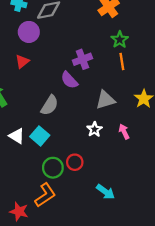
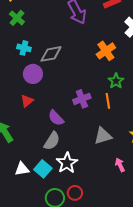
orange line: (122, 62) -> (108, 101), moved
purple semicircle: (69, 80) -> (56, 118), moved
white star: (94, 129) -> (67, 163), moved, size x1.5
white triangle: (17, 136) -> (22, 169), turned -42

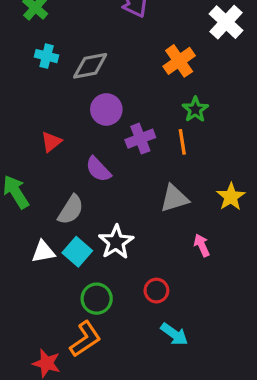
purple circle: (33, 74) -> (106, 109), moved
gray semicircle: (52, 141) -> (71, 210), moved
red circle: (75, 193) -> (156, 291), moved

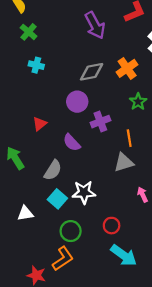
gray diamond: (90, 66) -> (92, 72), moved
orange line: (182, 142) -> (129, 138), moved
white star: (116, 242) -> (84, 192), turned 30
white triangle: (43, 252) -> (25, 213), moved
cyan arrow: (174, 334) -> (124, 255), size x1.4

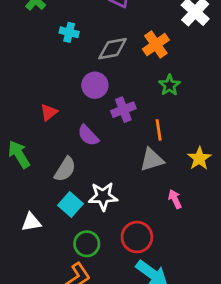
cyan cross: (36, 65) -> (69, 32), moved
red circle: (112, 226) -> (137, 237), size x1.5

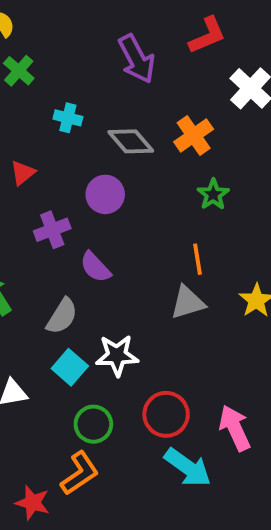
gray diamond: (113, 49) -> (131, 141), turned 60
purple cross: (123, 110) -> (52, 230), moved
red triangle: (49, 112) -> (23, 173), moved
pink arrow: (175, 199) -> (235, 428), moved, size x1.6

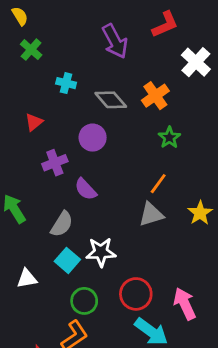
orange line: (197, 259) -> (158, 184), turned 45

